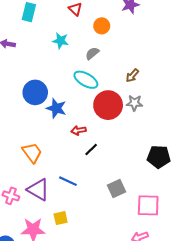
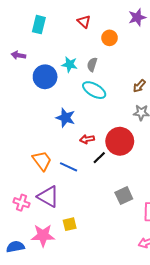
cyan star: (61, 41) -> (70, 64), moved
gray semicircle: (92, 53) -> (92, 64), moved, turned -32
blue circle: (35, 92) -> (45, 77), moved
red circle: (108, 105) -> (120, 141), moved
blue line: (68, 181) -> (69, 167), moved

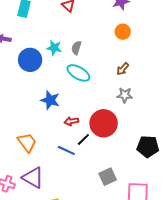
orange circle: (110, 38) -> (123, 32), moved
blue line: (69, 167) -> (66, 150), moved

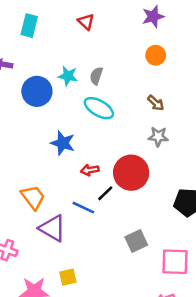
brown arrow: (123, 69) -> (156, 103), turned -88
purple triangle: (33, 178) -> (52, 228), moved

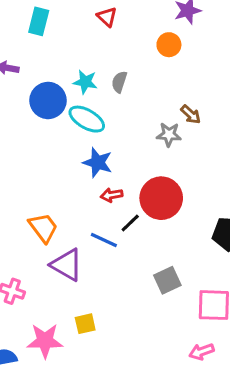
orange circle: (156, 55) -> (169, 45), moved
cyan ellipse: (99, 108) -> (87, 119), moved
gray star: (158, 137) -> (169, 135), moved
blue star: (63, 143) -> (98, 162), moved

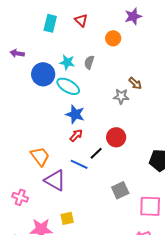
cyan rectangle: (39, 21) -> (50, 23), moved
orange circle: (169, 45) -> (113, 38), moved
red arrow: (112, 195) -> (76, 135), moved, turned 144
red circle: (161, 198) -> (116, 137), size x0.7

